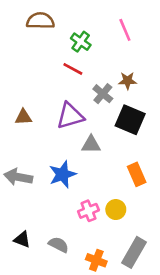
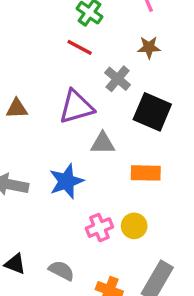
brown star: (128, 81) -> (149, 47), moved
orange rectangle: (137, 174) -> (146, 173), moved, turned -65

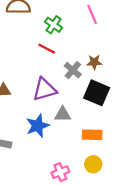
brown star: (149, 47) -> (94, 62), moved
blue star: (66, 181) -> (38, 126), moved
yellow circle: (134, 226) -> (93, 164), moved

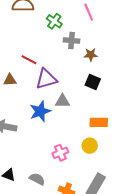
red line: (47, 49) -> (29, 60), moved
gray cross: (73, 70) -> (71, 40), moved, turned -35
black square: (97, 93) -> (93, 82), size x0.7
orange rectangle: (92, 135) -> (99, 122), moved

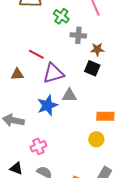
black square: (93, 82) -> (92, 68), moved
pink cross: (60, 153) -> (38, 146), moved

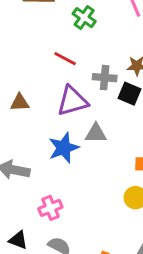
gray cross: (78, 35) -> (105, 78), moved
red line: (36, 54) -> (65, 59), moved

